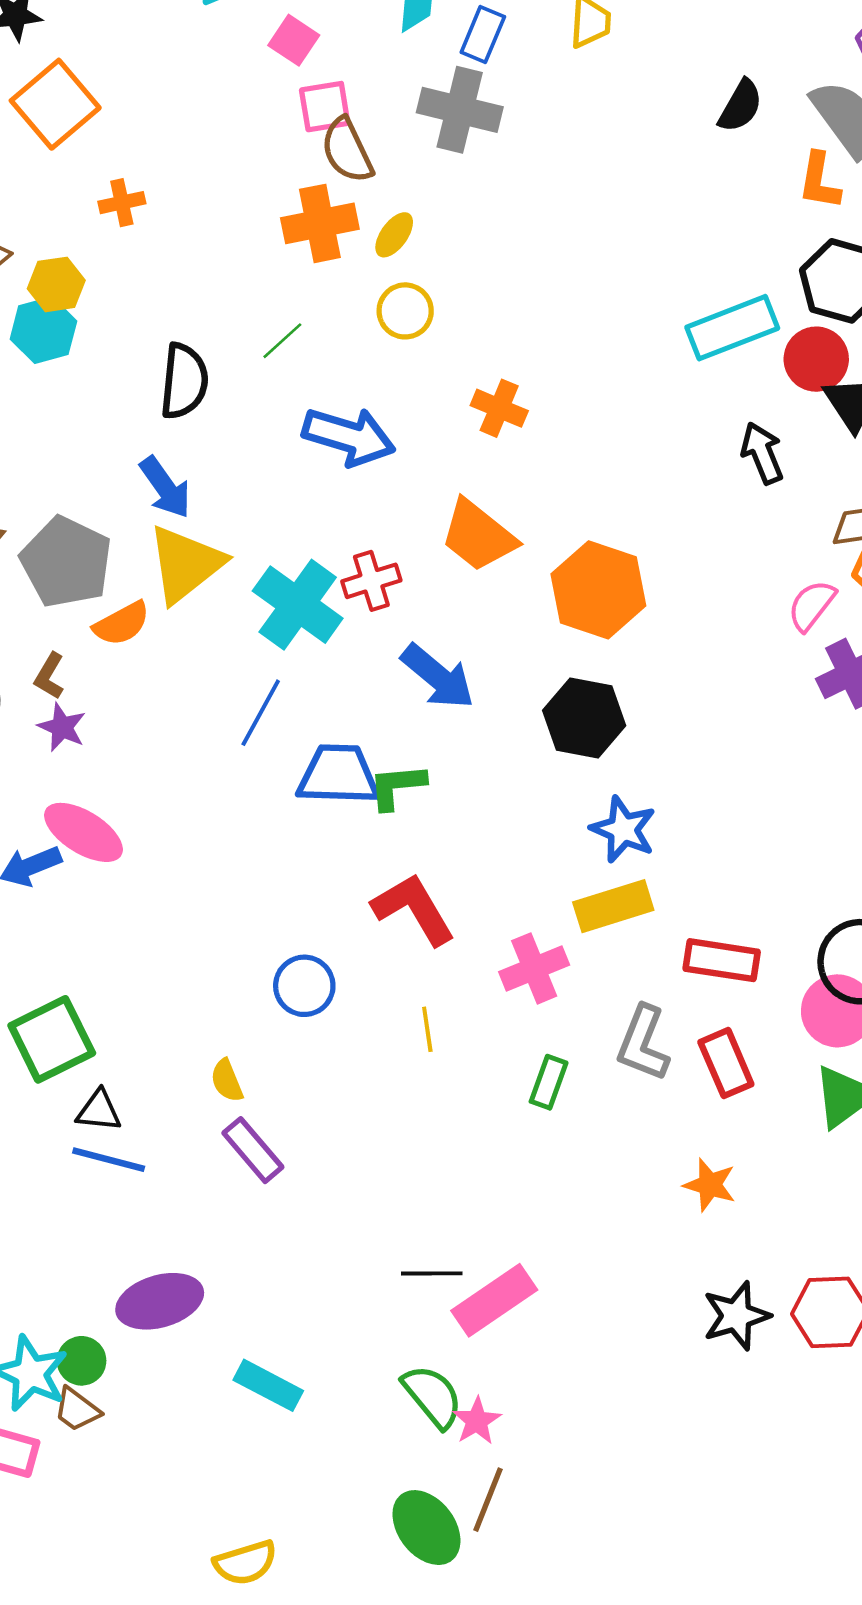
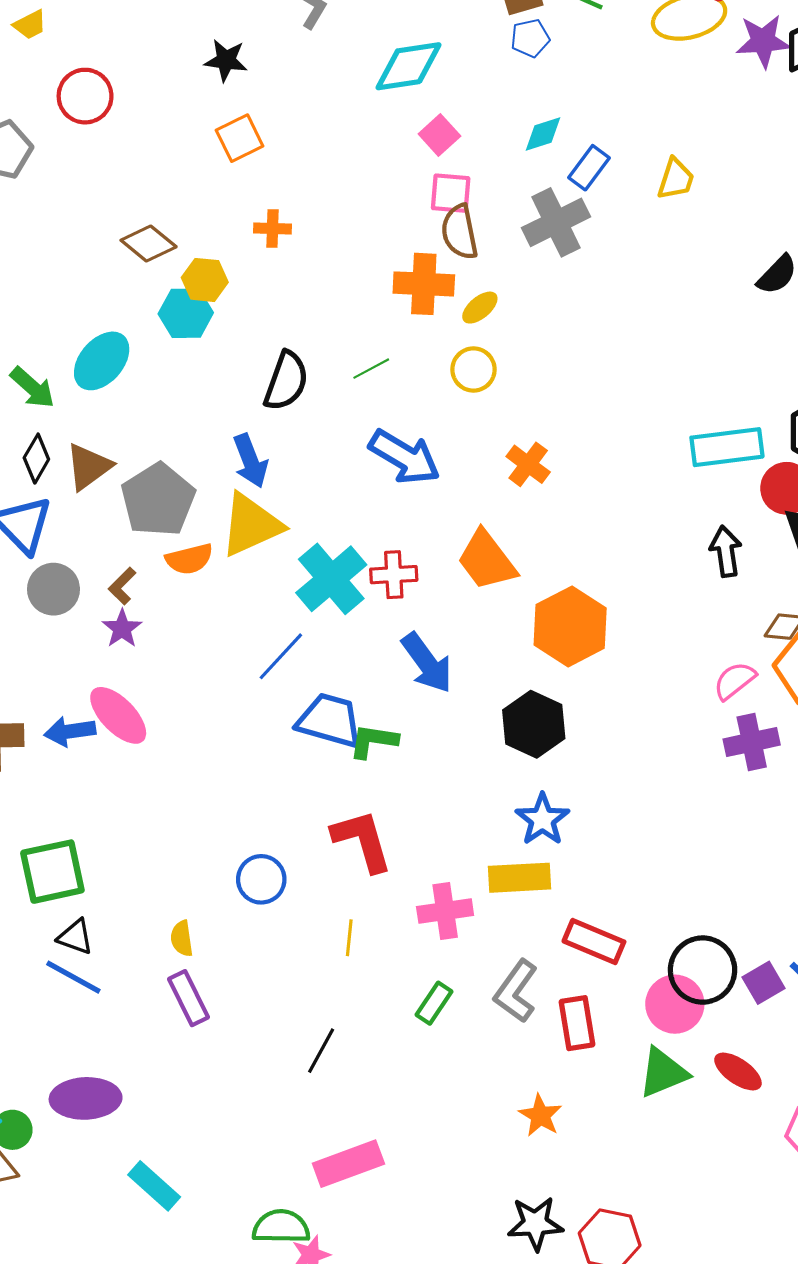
orange square: (55, 104) -> (240, 138), size x0.7
gray cross: (460, 110) -> (556, 222), turned 36
black line: (432, 1273) -> (321, 1051), moved, turned -75
green semicircle: (433, 1396) -> (281, 1227), turned -64

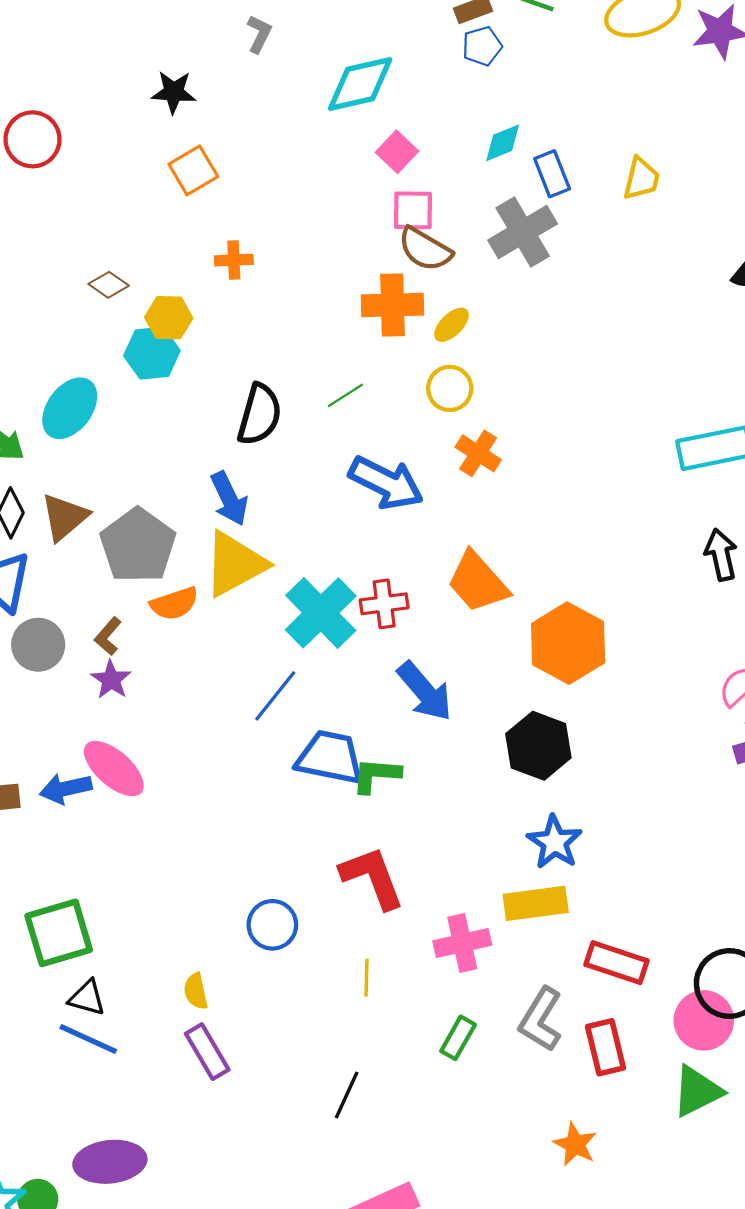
blue rectangle: (589, 168) -> (552, 174), turned -54
brown semicircle: (460, 232) -> (425, 249), turned -44
brown diamond: (149, 243) -> (109, 285), size x0.7
orange cross: (528, 464) -> (478, 453), moved

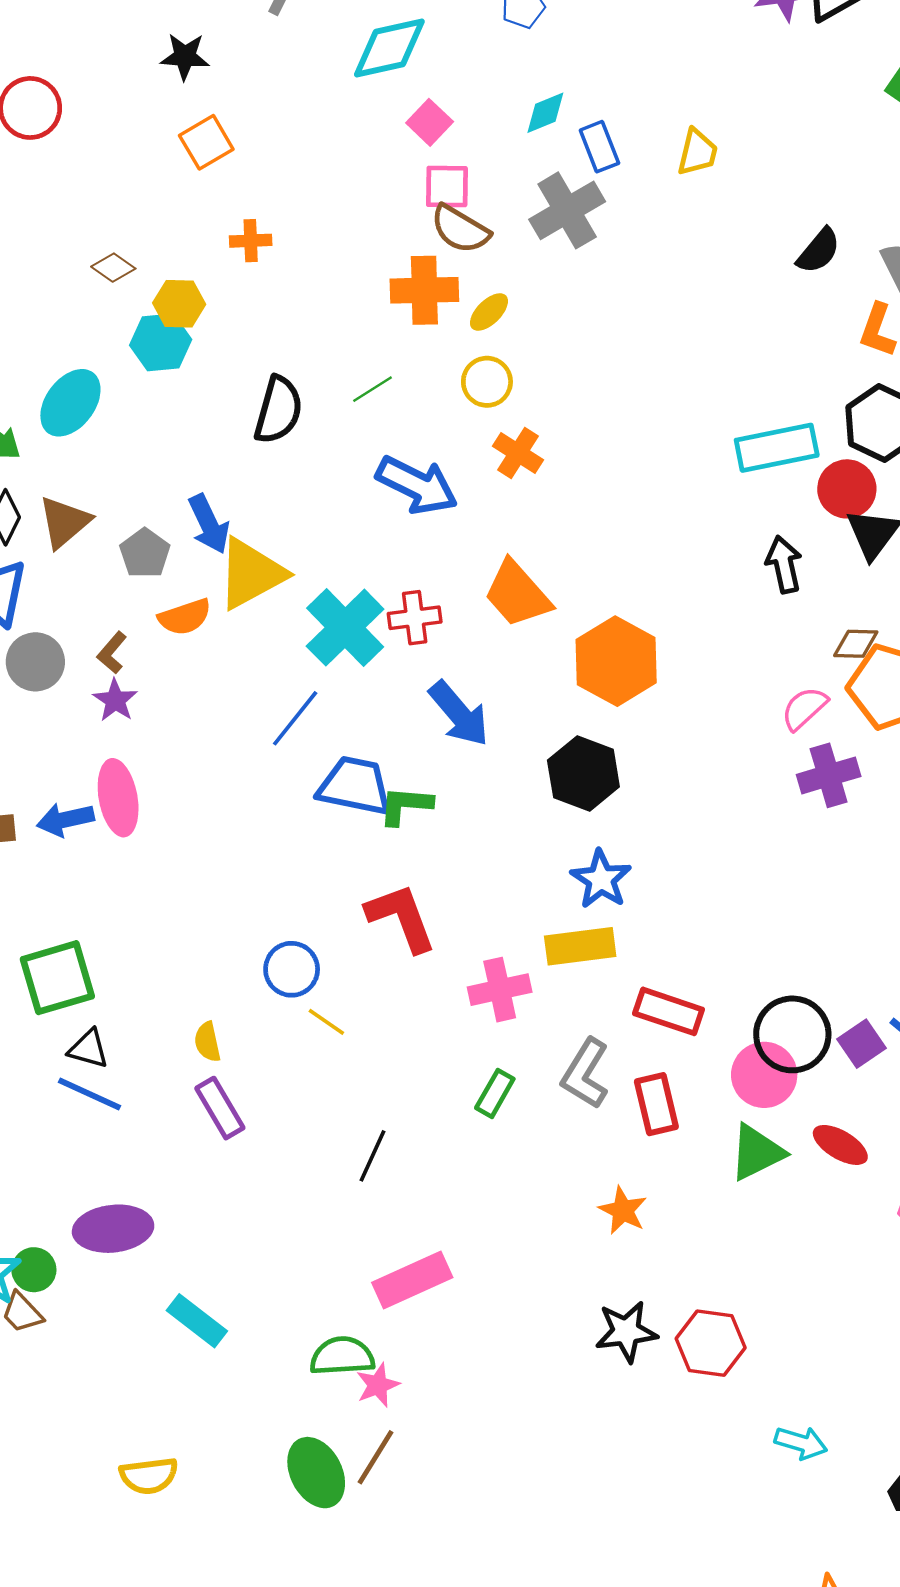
blue arrow: (229, 499) -> (209, 524), moved
gray pentagon: (138, 546) -> (145, 553), size x0.6
pink ellipse: (114, 769) -> (118, 798), turned 38
yellow line: (367, 978) -> (326, 1022), moved, turned -57

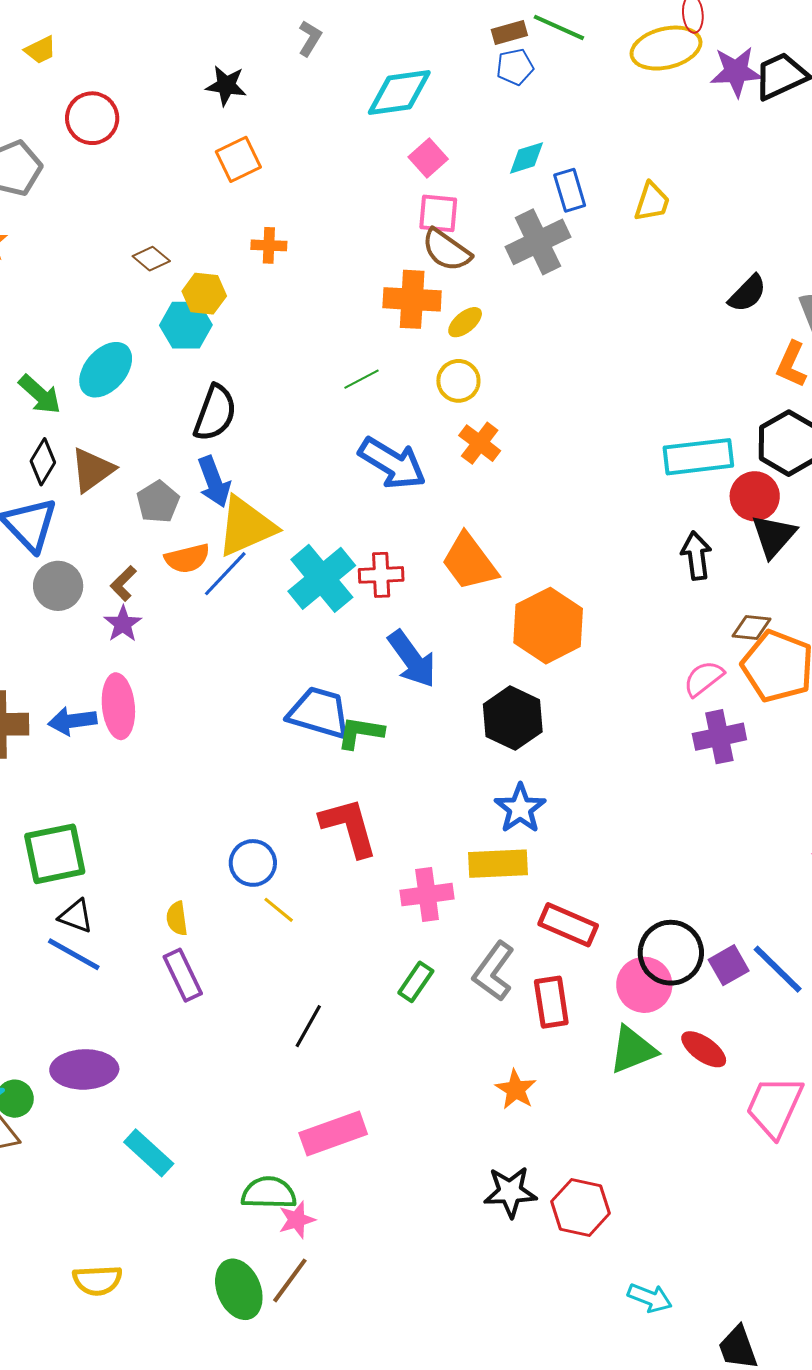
black semicircle: (278, 410) -> (215, 413), moved
blue line: (295, 718) -> (225, 574), moved

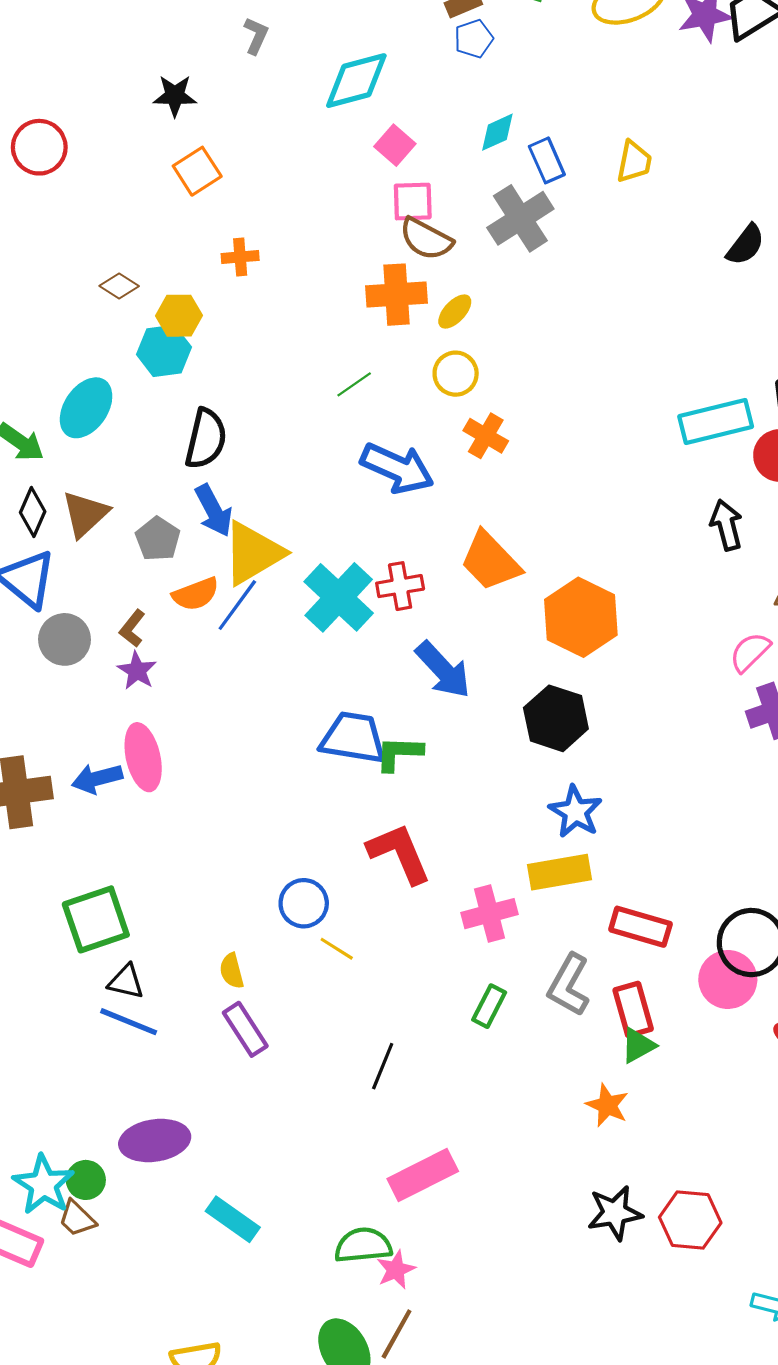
green triangle: (633, 1050) -> (638, 1045), moved, size x0.7

